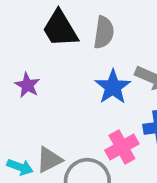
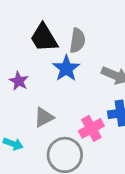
blue star: (113, 87) -> (66, 68), moved
gray triangle: (49, 160) -> (44, 117), moved

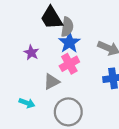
gray semicircle: (77, 40) -> (67, 27), moved
pink cross: (91, 128) -> (69, 64), moved

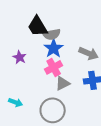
gray semicircle: (67, 27) -> (52, 34), turned 72
gray triangle: (51, 82) -> (63, 83), moved

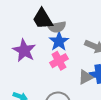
purple star: (20, 57) -> (24, 51), size x1.6
gray triangle: (63, 83) -> (86, 77), moved

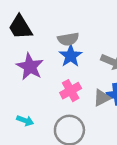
black trapezoid: (43, 19) -> (20, 27), moved
pink cross: (59, 61) -> (71, 91), moved

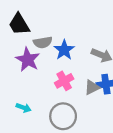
gray semicircle: (68, 39) -> (43, 42), moved

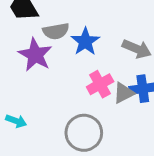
pink cross: (64, 81) -> (100, 84), moved
cyan arrow: (23, 108) -> (16, 121), moved

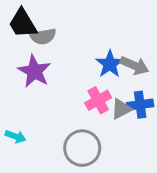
gray semicircle: (56, 31) -> (43, 36), moved
blue star: (85, 42) -> (110, 64), moved

